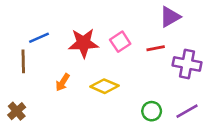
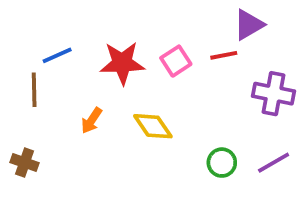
red line: (156, 48) -> (224, 55), moved
yellow diamond: (104, 86) -> (153, 126), turned 32
brown cross: (17, 111) -> (25, 163), turned -30

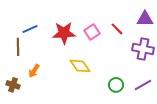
purple triangle: (249, 25) -> (145, 19), moved, turned 30
red line: (224, 55) -> (117, 29), turned 56
orange arrow: (92, 120) -> (34, 71), moved

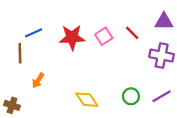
yellow diamond: (80, 66) -> (87, 100), moved
brown cross: (13, 85) -> (12, 105), moved

